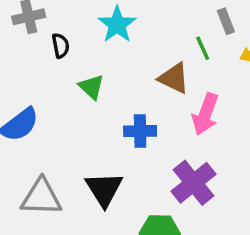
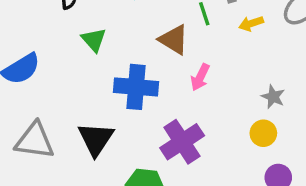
pink arrow: (205, 114) -> (200, 77), size x0.7
blue cross: (140, 131) -> (136, 87), size x1.4

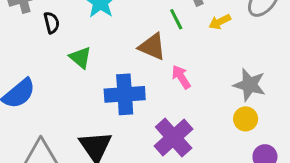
pink arrow: (200, 77) -> (181, 77), turned 130
gray star: (273, 97) -> (249, 85), size x1.5

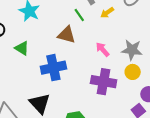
pink arrow: (181, 77) -> (103, 49), moved
purple cross: (174, 138) -> (104, 82), moved, turned -30

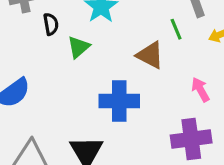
green triangle: (22, 48) -> (79, 47), moved, turned 35
purple cross: (104, 82) -> (191, 139), turned -30

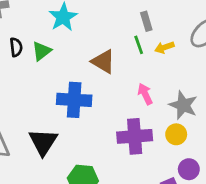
black semicircle: (51, 24) -> (16, 47), moved
green line: (176, 29) -> (139, 45), moved

